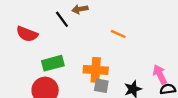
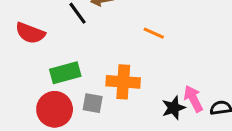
pink arrow: (160, 74) -> (193, 99), moved
gray square: (101, 86) -> (93, 103), moved

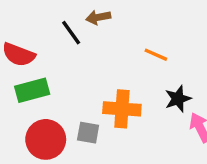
green rectangle: (65, 73) -> (32, 90), moved
black star: (174, 108) -> (178, 99), moved

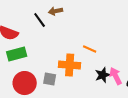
orange line: (156, 55) -> (90, 49), moved
black star: (178, 99) -> (103, 75), moved

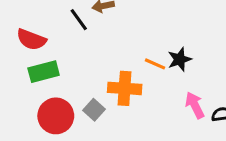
black star: (103, 75) -> (180, 59), moved
gray square: (50, 79) -> (94, 110), turned 32

